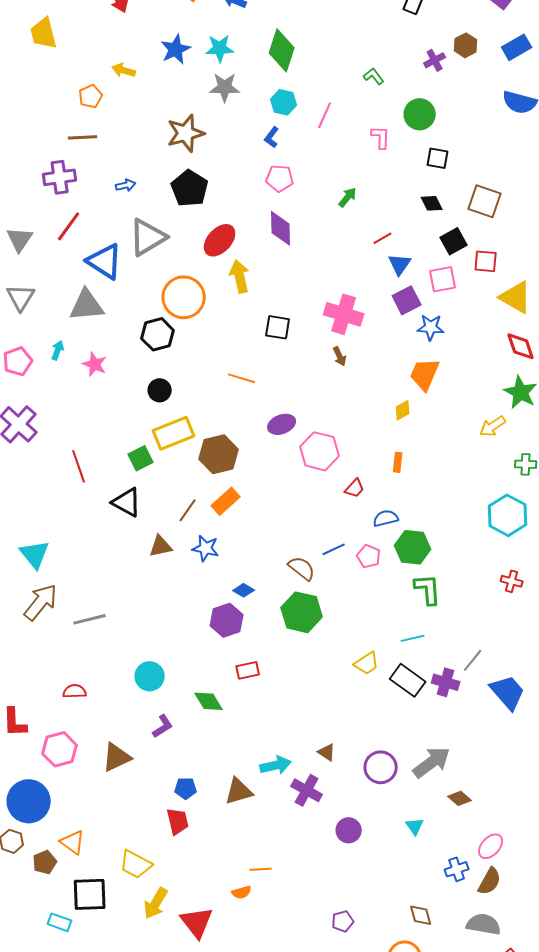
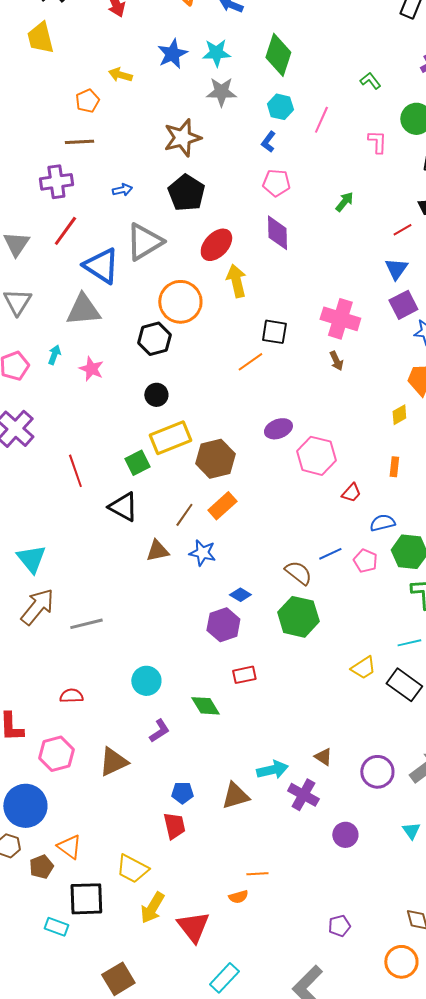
red line: (383, 238) -> (402, 230), moved
orange line: (242, 378) -> (250, 362), moved, turned -52

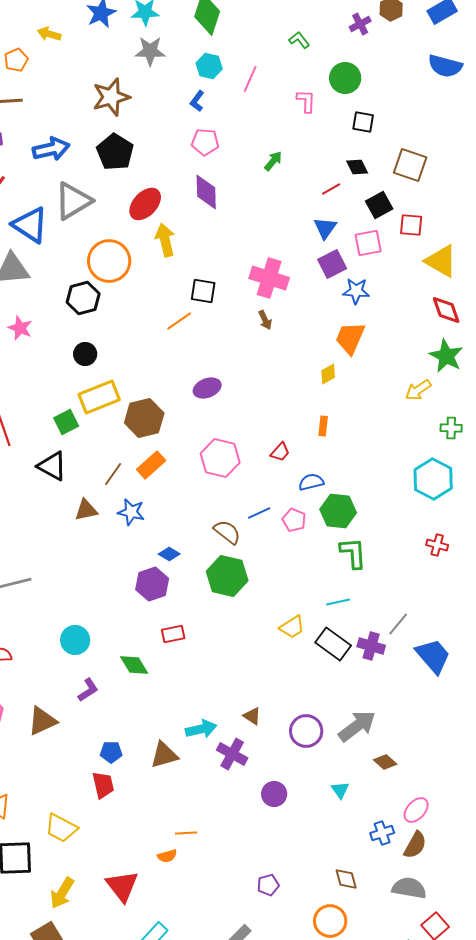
blue arrow: (122, 190) -> (51, 149), size x1.8
pink hexagon: (316, 456) -> (220, 458), moved
yellow arrow: (152, 908) -> (62, 893), moved

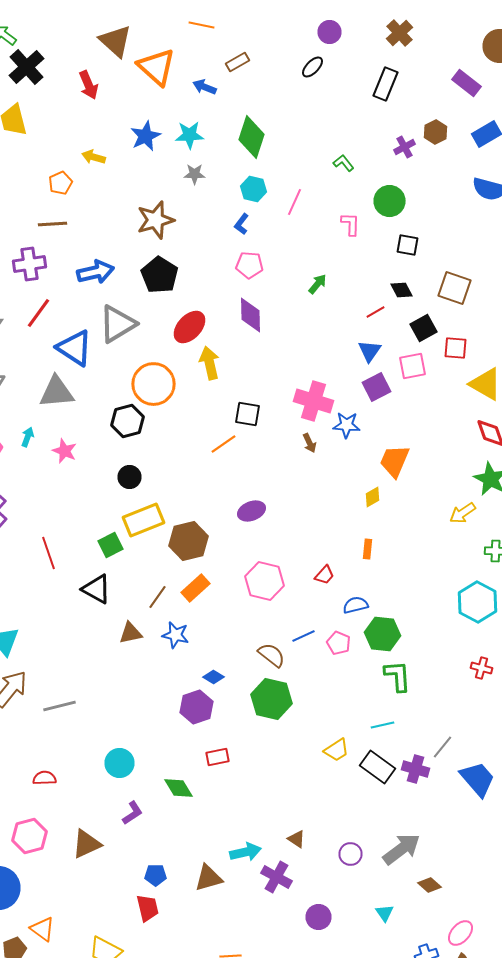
gray star: (150, 51) -> (194, 174), size x0.7
blue star: (356, 291) -> (346, 425), moved
purple circle: (306, 731) -> (350, 854), size x0.7

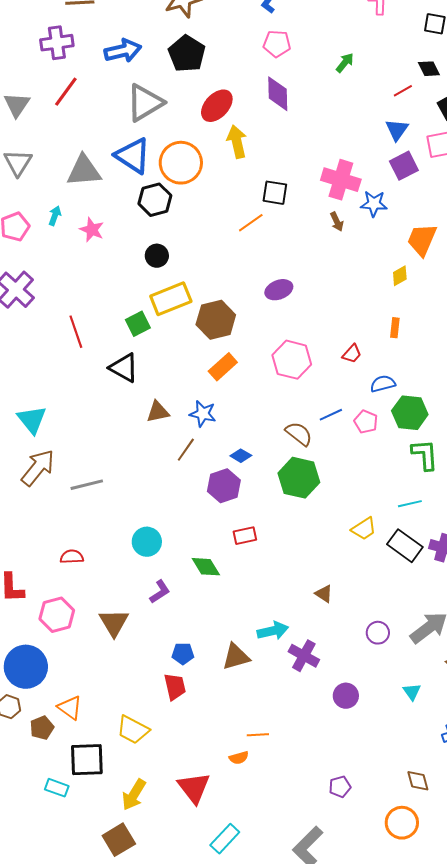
blue triangle: (74, 348) -> (133, 156), moved
brown line: (158, 597) -> (186, 450), moved
brown triangle: (296, 839) -> (324, 594), moved
brown triangle: (86, 844) -> (114, 623), turned -36

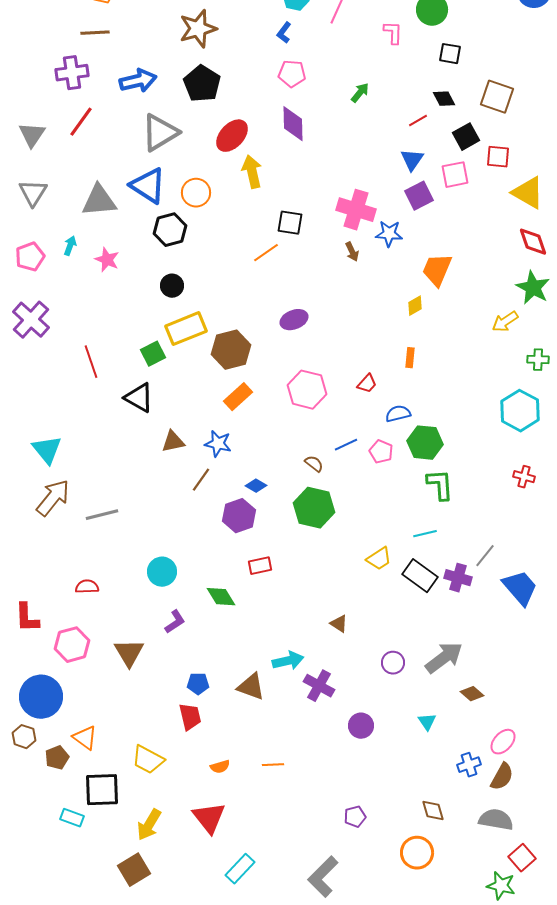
orange circle: (181, 163) -> (196, 193), size x0.7
brown semicircle: (299, 434) -> (314, 464), size x0.7
brown triangle: (236, 657) -> (251, 687), turned 36
orange semicircle: (239, 758) -> (220, 767), moved

